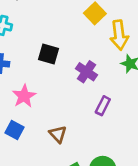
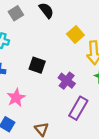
purple rectangle: (103, 106) -> (78, 108), size x1.5

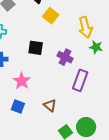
yellow square: (75, 35) -> (51, 16), moved

